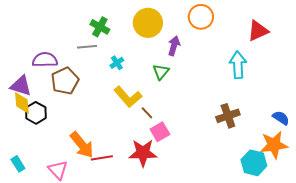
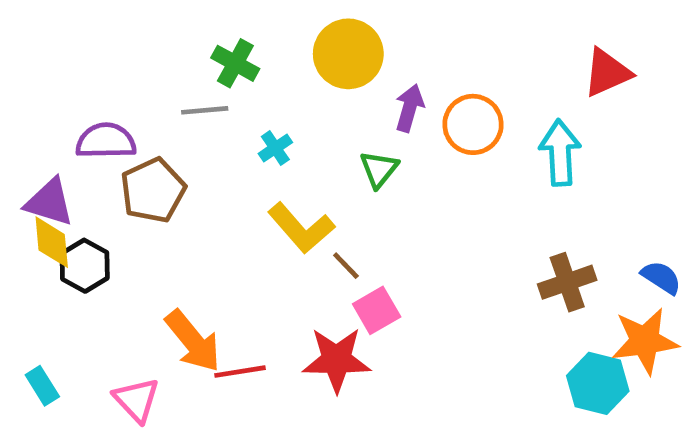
orange circle: (201, 17) -> (473, 124), moved
brown cross: (228, 116) -> (567, 282), moved

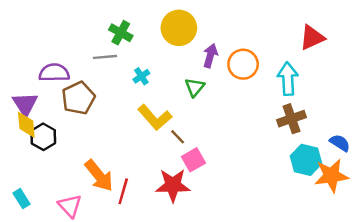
purple triangle: (49, 202) -> (25, 104), turned 40
brown cross: (567, 282) -> (291, 119), moved
red line: (240, 372) -> (123, 191), turned -65
cyan hexagon: (598, 383) -> (306, 160), moved

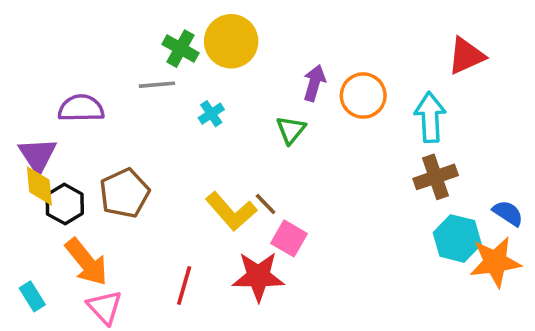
yellow circle: (179, 28) -> (231, 41), moved
brown pentagon: (78, 98) -> (124, 193), moved
yellow L-shape: (155, 117) -> (231, 211), moved
pink square: (193, 160) -> (289, 238), turned -30
orange arrow: (99, 176) -> (86, 262), moved

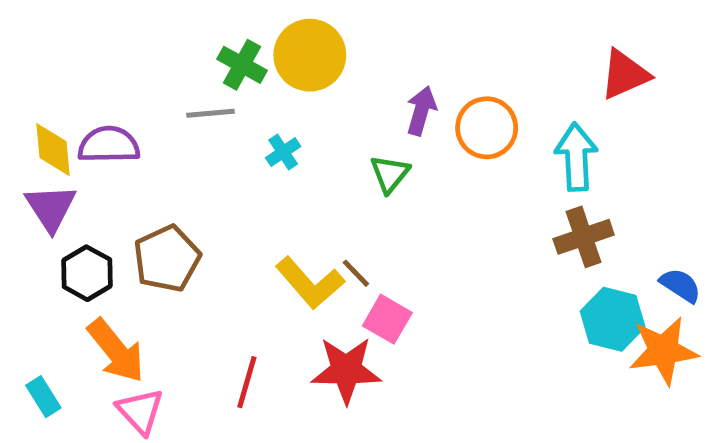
yellow diamond: (39, 186) -> (53, 150), moved

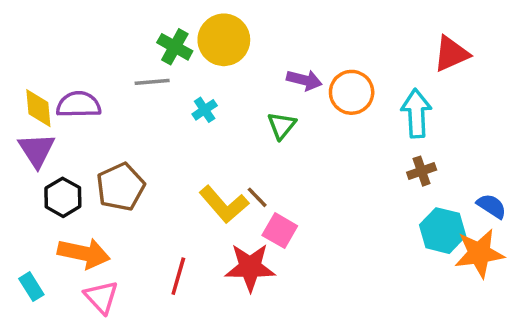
purple arrow: (421, 111) -> (304, 80), turned 88
brown cross: (584, 237) -> (422, 171), size x0.7
orange arrow: (116, 351) -> (84, 253), turned -39

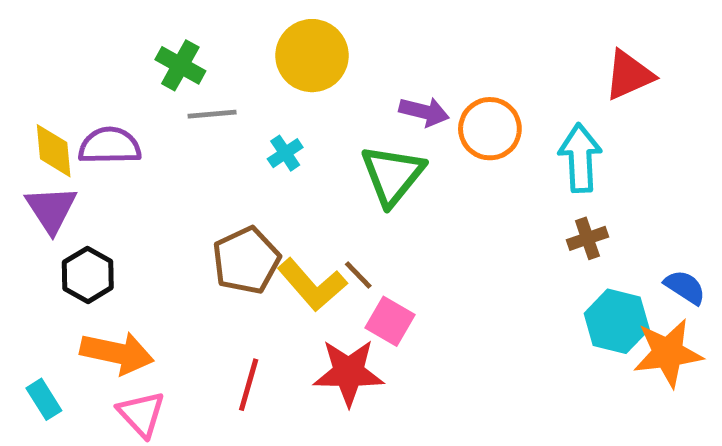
green cross: (175, 47) -> (180, 65), moved
green triangle: (282, 126) -> (392, 175), size x1.6
brown pentagon: (121, 187) -> (246, 260), moved

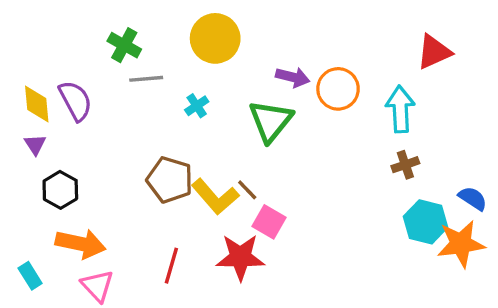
purple semicircle: (110, 146) -> (75, 101), turned 63
purple triangle: (51, 209) -> (35, 144), size x0.6
brown pentagon: (246, 260) -> (170, 180), turned -30

